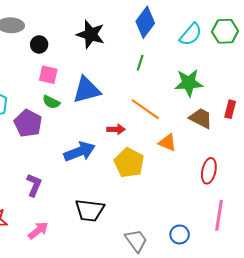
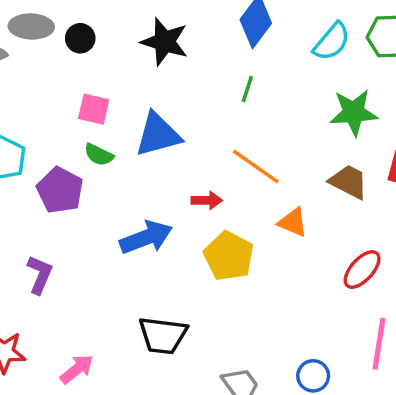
black circle: (39, 44) -> (80, 38), moved
green star: (189, 83) -> (354, 113), moved
red ellipse: (209, 171) -> (362, 270), turned 30
purple L-shape: (34, 185) -> (40, 275), moved

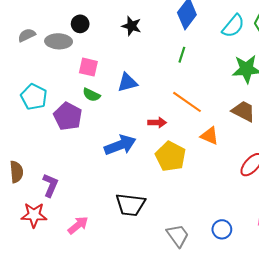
gray ellipse: (31, 26) -> (59, 41), moved
black star: (165, 42) -> (131, 26), size x0.7
blue triangle: (158, 134) -> (127, 82), size x0.7
purple L-shape: (40, 275) -> (50, 185), moved

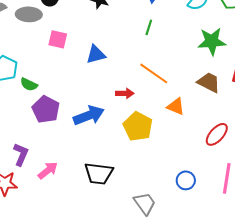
green semicircle: (91, 95) -> (29, 84), moved
purple pentagon: (68, 116) -> (46, 109), moved
pink arrow: (78, 225) -> (48, 170), moved
blue circle: (222, 229) -> (186, 180), moved

